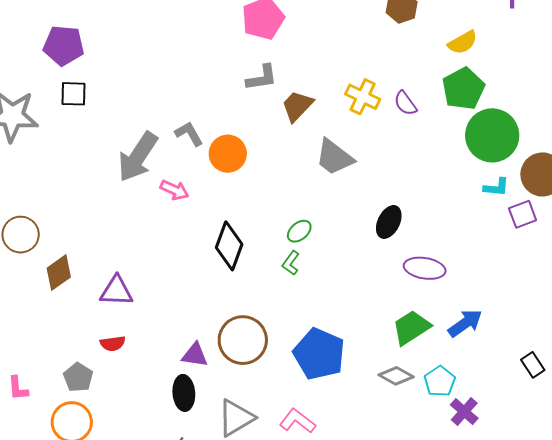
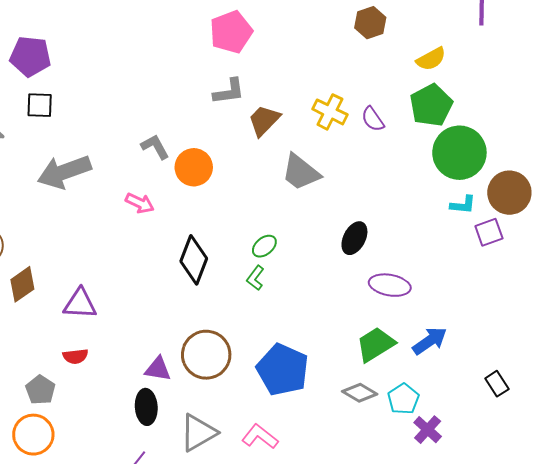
gray arrow: (138, 157) -> (64, 172), moved, turned 36

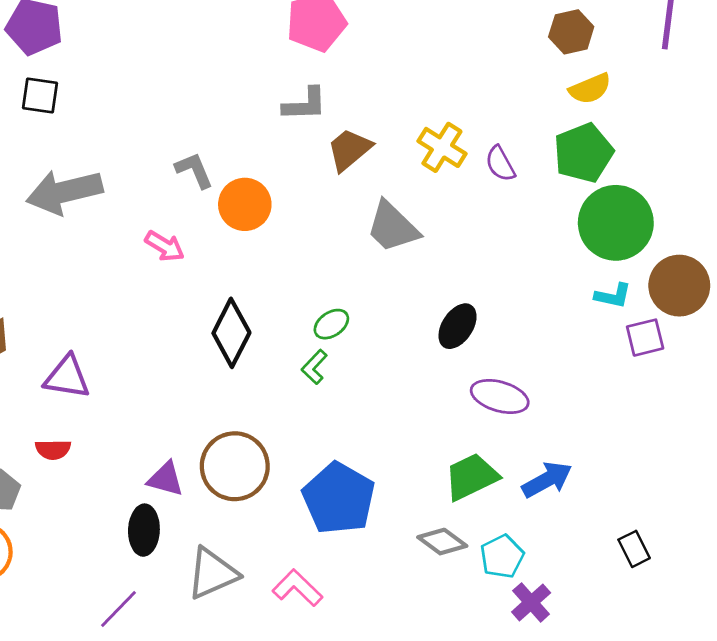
brown hexagon: (370, 23) -> (571, 32), moved

